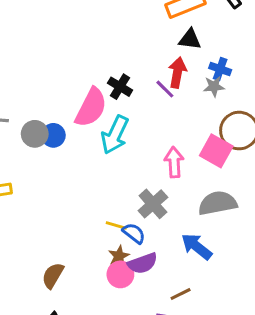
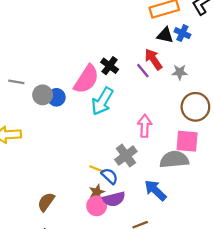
blue cross: (220, 69) -> (182, 33), moved
red arrow: (177, 73) -> (153, 59), turned -50
pink square: (216, 151) -> (187, 141), moved, turned -30

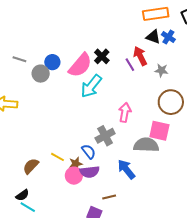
blue circle: (56, 97) -> (52, 62), moved
yellow line: (97, 169) -> (57, 157), moved

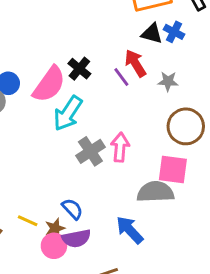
gray cross: (105, 136) -> (90, 151), moved

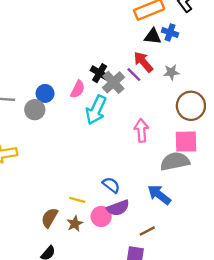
pink semicircle: (49, 84) -> (78, 89), size x0.6
gray cross: (90, 151) -> (113, 82), moved
brown star: (55, 228) -> (75, 224), moved

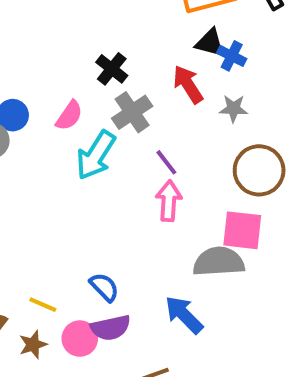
blue cross: (170, 32) -> (232, 56), moved
black cross: (100, 73) -> (112, 69), moved
purple line: (134, 75) -> (166, 162), moved

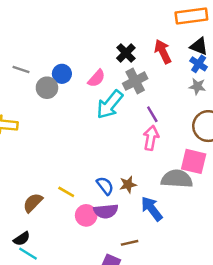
black triangle: (210, 43) -> (199, 46), moved
blue cross: (232, 56) -> (199, 64), moved
red arrow: (188, 84) -> (163, 52), moved
brown star: (33, 345) -> (128, 185), moved

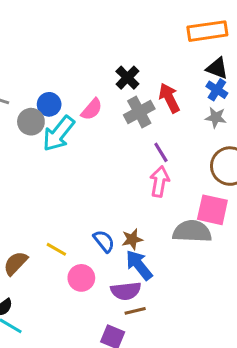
red arrow: (163, 52) -> (169, 98), moved
cyan arrow: (110, 105) -> (59, 134), moved
blue arrow: (152, 209) -> (139, 265), moved
purple semicircle: (106, 211) -> (126, 291), moved

